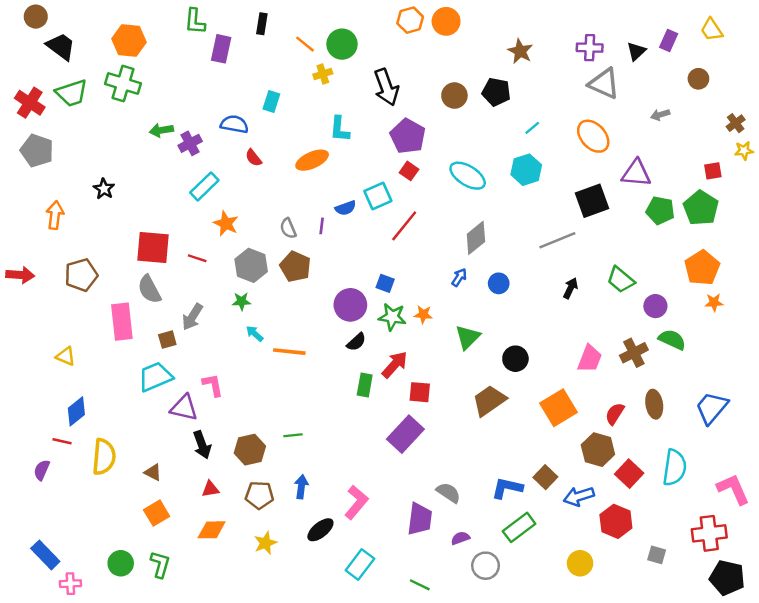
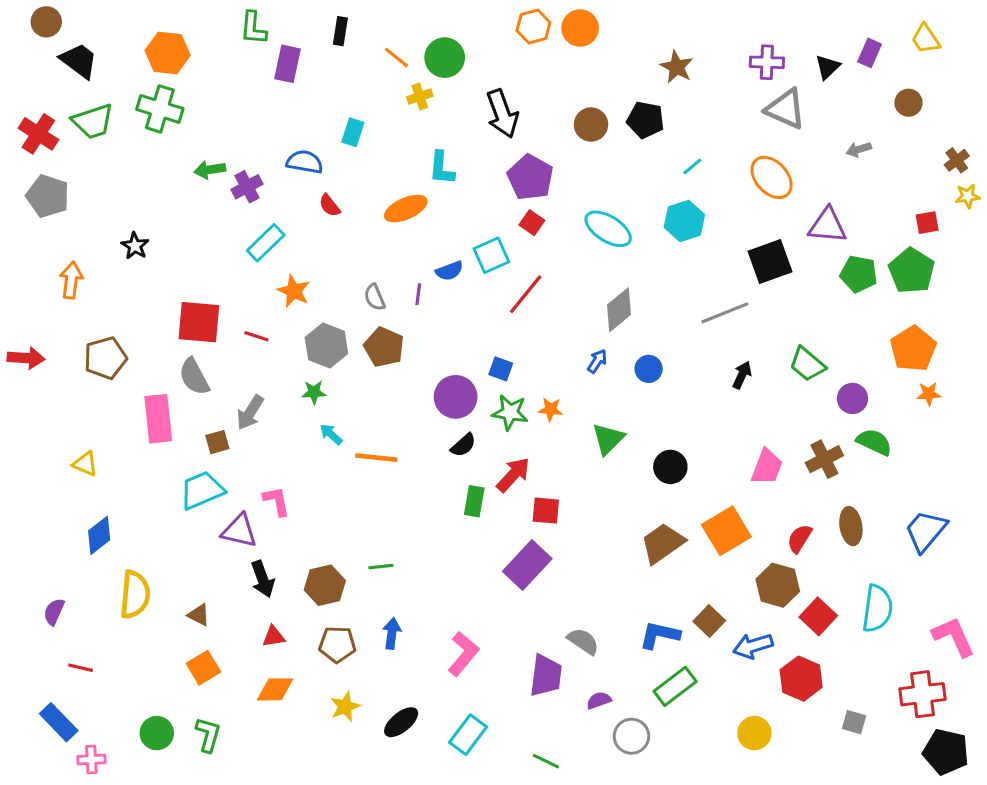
brown trapezoid: (489, 401) -> (663, 543), moved
red line: (62, 441) -> (80, 668), moved
black ellipse: (320, 530) -> (401, 722), moved

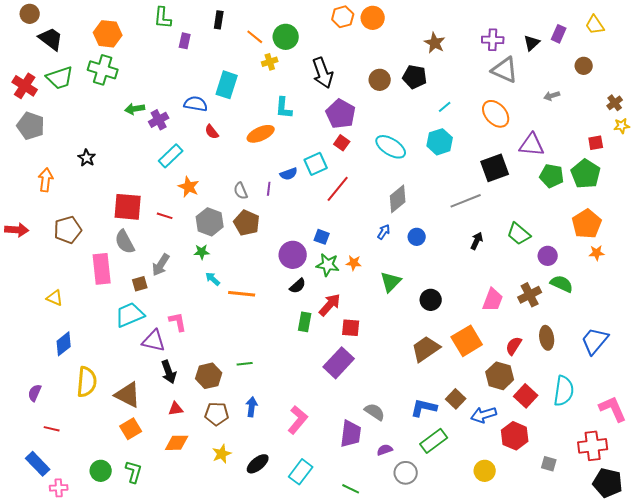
purple rectangle: (287, 64) -> (185, 41), size x0.7
cyan rectangle: (353, 132) -> (227, 85), size x1.5
brown triangle: (199, 615) -> (128, 395), size x1.8

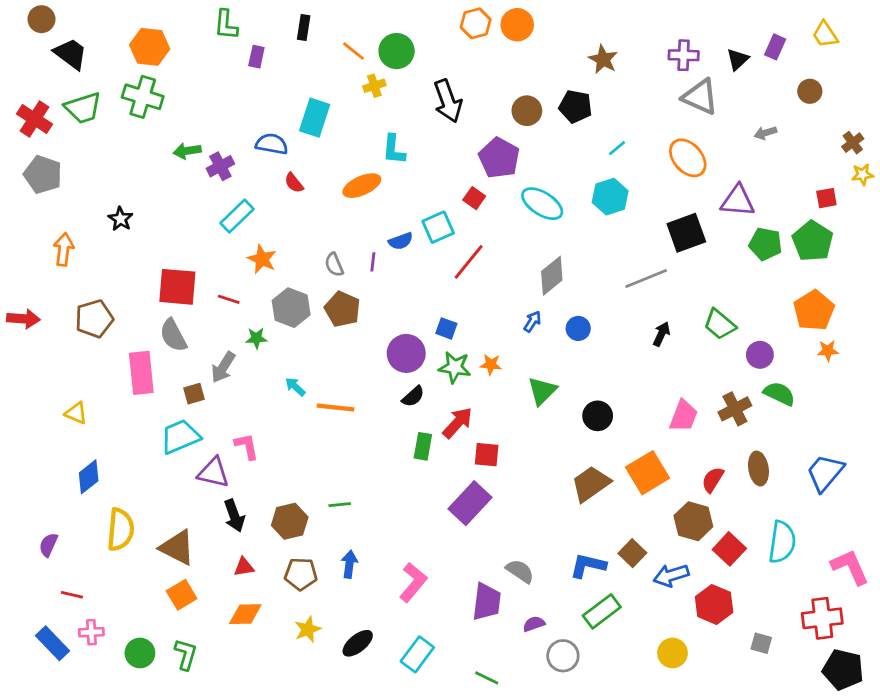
purple pentagon: (341, 114) -> (499, 158), moved
green star: (202, 252) -> (256, 338), moved
pink cross: (59, 488) -> (91, 632), moved

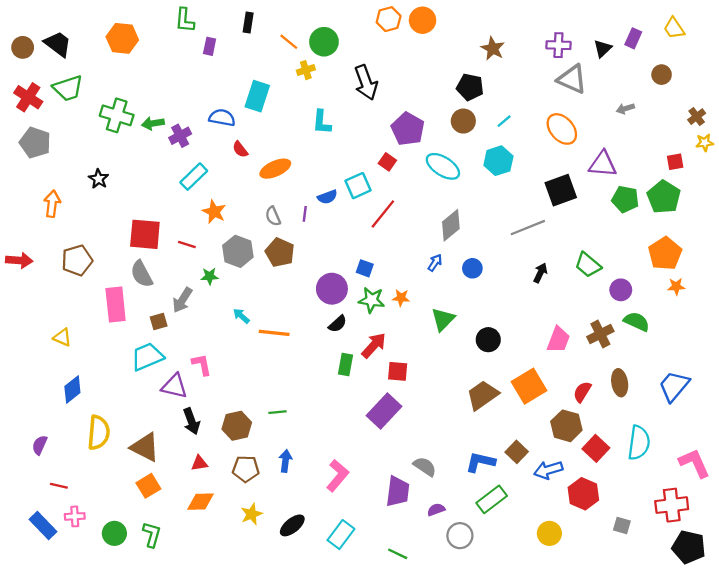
brown circle: (41, 19) -> (23, 47), moved
green cross: (143, 97) -> (117, 115), moved
brown circle: (527, 111) -> (463, 121), moved
orange ellipse: (362, 186) -> (275, 169), moved

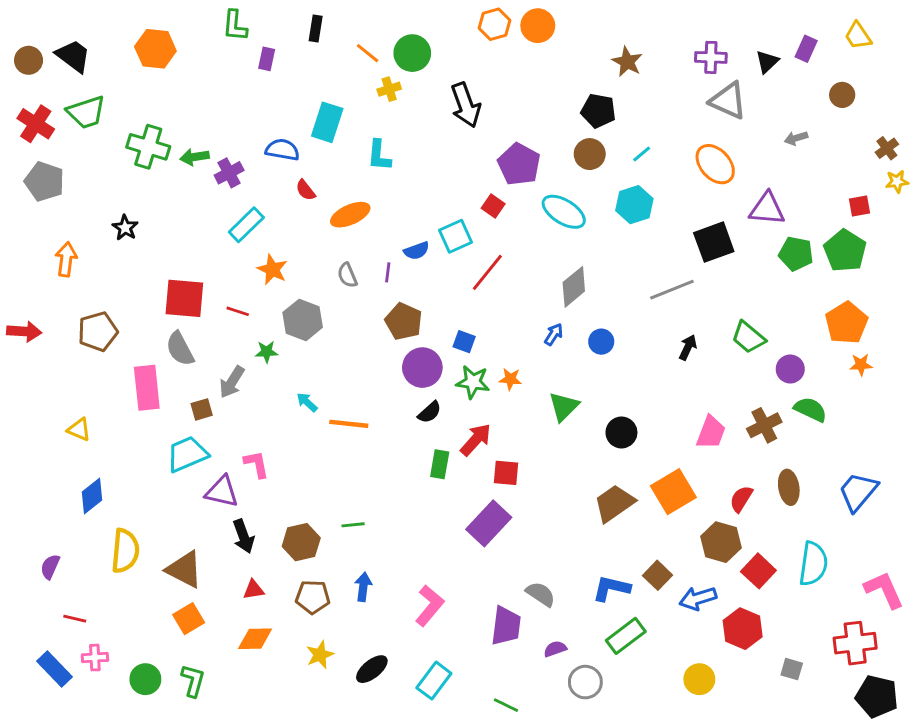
cyan L-shape: (322, 122) -> (379, 156), moved
brown pentagon: (280, 252) -> (404, 321), moved

